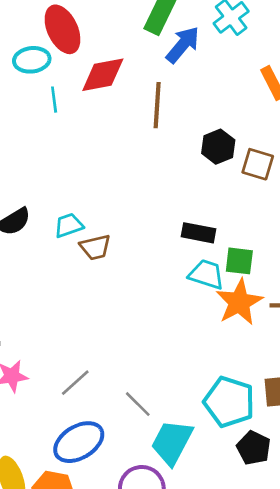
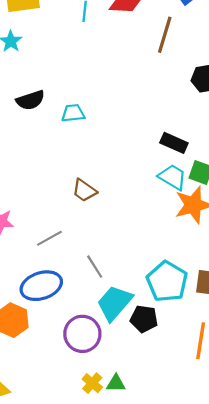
brown trapezoid: (95, 247) -> (84, 190), moved, turned 35
black pentagon: (254, 448) -> (144, 319), moved, turned -30

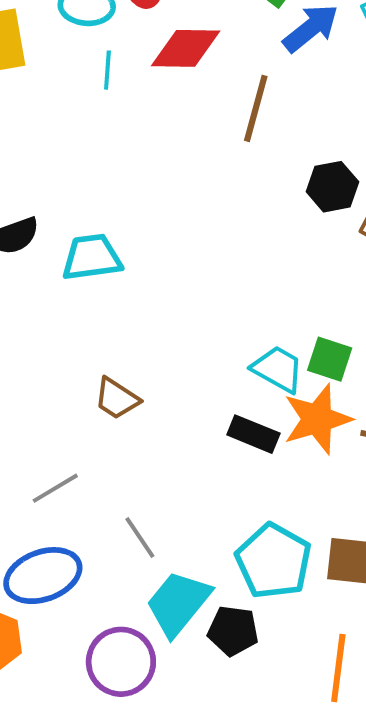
cyan trapezoid: (73, 113) -> (92, 257), size x1.4
black rectangle: (174, 143) -> (253, 434), moved

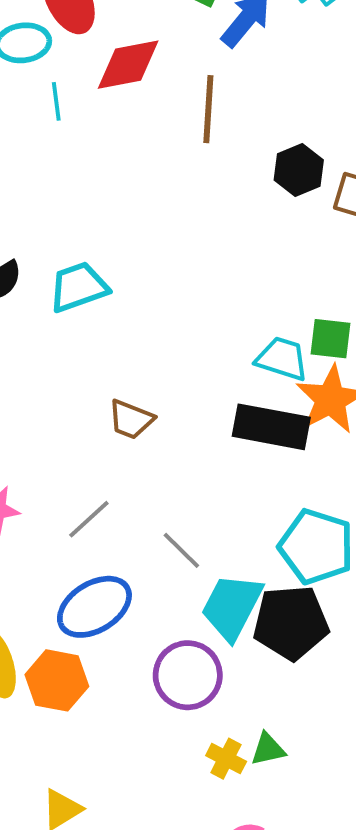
black rectangle: (253, 434) -> (271, 427), size x1.5
black pentagon: (233, 631) -> (291, 623), size x1.5

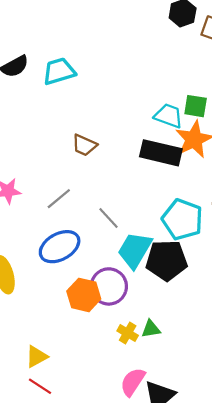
orange hexagon: (57, 680) -> (84, 295), moved

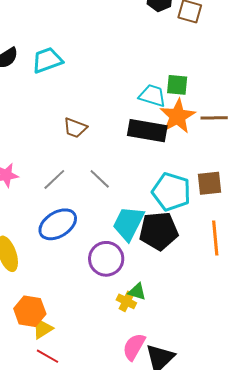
gray line: (109, 218) -> (100, 179), moved
orange hexagon: (84, 295) -> (30, 311), moved
green triangle: (151, 329) -> (137, 292), moved, turned 30

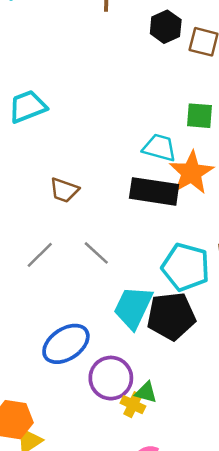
green square: (177, 85) -> (199, 116), moved
blue ellipse: (58, 224) -> (66, 344), moved
purple circle: (106, 259) -> (111, 378), moved

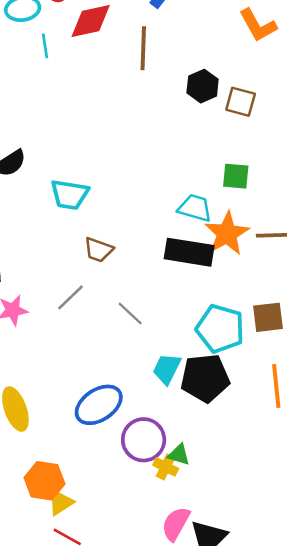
cyan trapezoid: (28, 107) -> (70, 195), moved, turned -150
gray line: (40, 255) -> (70, 297), moved
cyan trapezoid: (133, 307) -> (167, 369), size x0.7

